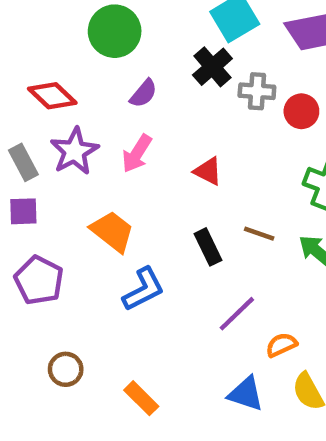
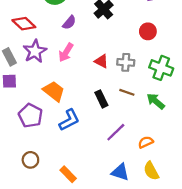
gray cross: (257, 91) -> (126, 62), moved
purple pentagon: (39, 280) -> (30, 116), moved
orange semicircle: (281, 345) -> (146, 142), moved

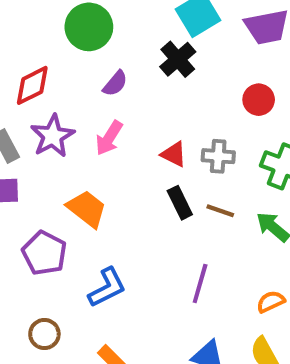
red diamond: (24, 24) -> (32, 85), turned -70
black rectangle: (101, 99) -> (180, 203), moved
blue L-shape: (69, 120) -> (107, 288), moved
purple line: (116, 132) -> (200, 283), turned -30
orange semicircle: (146, 142) -> (271, 302), moved

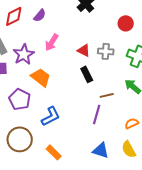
purple semicircle: (115, 83) -> (40, 15), moved
purple star: (53, 136) -> (24, 54), moved
brown line: (220, 211) -> (107, 95), moved, turned -32
brown circle: (44, 334) -> (20, 139), size x1.6

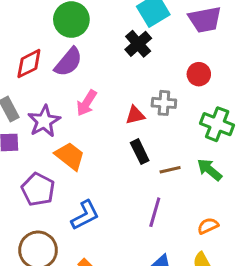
purple semicircle: (40, 15) -> (68, 62), size x1.5
red triangle: (84, 50) -> (135, 115), turned -40
gray cross: (106, 51) -> (164, 103), moved
brown line: (107, 95) -> (170, 170), moved

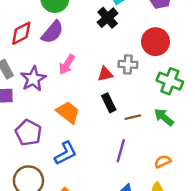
red circle: (199, 74) -> (155, 42), size x1.5
orange trapezoid: (70, 156) -> (68, 112), moved

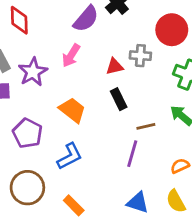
purple semicircle: (52, 32) -> (86, 19), moved
red diamond: (21, 33) -> (19, 20), turned -65
brown line: (133, 117) -> (146, 126), moved

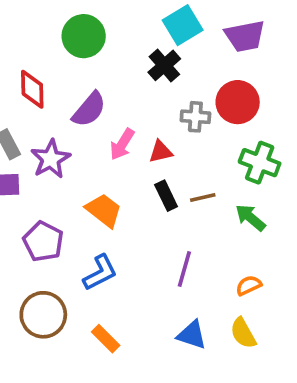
purple semicircle: (86, 19) -> (89, 109), moved
pink arrow: (71, 56) -> (122, 144), moved
gray cross: (140, 56) -> (195, 117), moved
brown line: (146, 126) -> (203, 197), moved

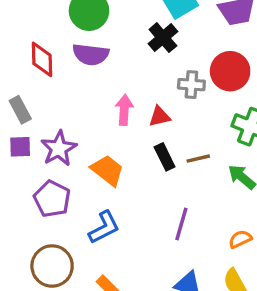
purple semicircle: (89, 109) -> (91, 54), moved, turned 57
pink arrow: (122, 144) -> (124, 110), turned 152
purple star: (51, 159) -> (59, 148), moved

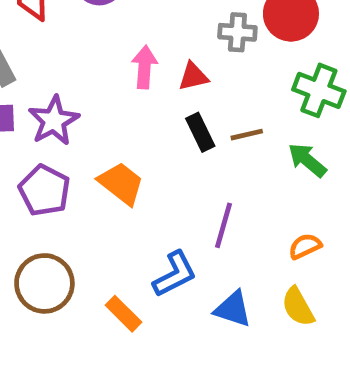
orange trapezoid: (107, 170) -> (121, 183), moved
blue L-shape: (104, 227) -> (175, 274), moved

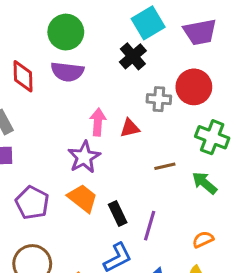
purple star: (54, 121) -> (84, 157), moved
black rectangle: (200, 132) -> (118, 213), moved

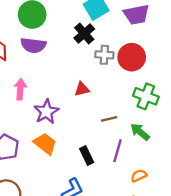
gray cross: (159, 99) -> (104, 55), moved
pink arrow: (98, 122) -> (20, 89), moved
black rectangle: (118, 213) -> (87, 156), moved
purple line: (150, 226) -> (117, 151), moved

